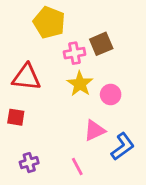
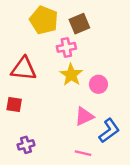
brown square: (101, 44) -> (79, 24), moved
pink line: (77, 167) -> (83, 153), moved, turned -49

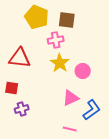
brown square: (79, 24) -> (67, 20), turned 30
purple cross: (26, 145) -> (22, 109), moved

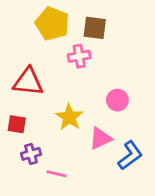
yellow star: (60, 63) -> (69, 117), moved
pink line: (70, 129) -> (56, 174), moved

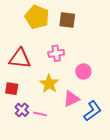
pink cross: (79, 56) -> (56, 53), moved
purple cross: (31, 154) -> (22, 110), turned -32
pink line: (56, 174) -> (40, 114), moved

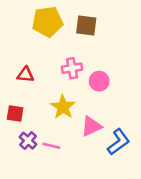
yellow pentagon: (37, 17) -> (47, 22), turned -30
red triangle: (20, 58) -> (25, 75), size x0.6
pink circle: (83, 72) -> (99, 81), moved

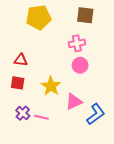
brown square: (86, 25) -> (85, 15), moved
pink cross: (72, 68) -> (77, 43), moved
red square: (15, 113) -> (18, 83), moved

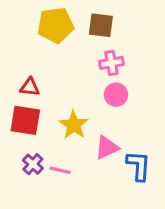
brown square: (85, 15) -> (101, 25), moved
red square: (18, 83) -> (25, 120), size x1.5
blue L-shape: (96, 114) -> (139, 166), turned -50

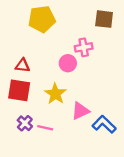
brown square: (101, 25) -> (104, 19), moved
pink circle: (116, 95) -> (68, 63), moved
blue L-shape: (139, 166) -> (104, 124), turned -50

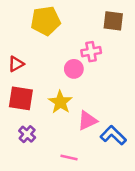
red triangle: (23, 65) -> (16, 64), moved, turned -35
pink line: (45, 128) -> (69, 158), moved

